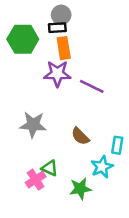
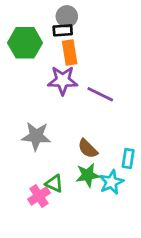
green star: (80, 189) -> (88, 175), moved

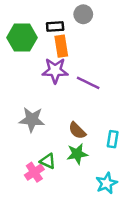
gray circle: (67, 16) -> (83, 14), moved
cyan star: (111, 182) -> (107, 183), moved

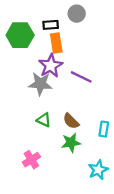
purple star: (55, 71) -> (51, 66), turned -30
gray star: (32, 120) -> (40, 84), moved
green triangle: (48, 161) -> (44, 120), moved

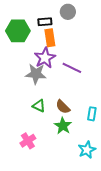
green star: (71, 143) -> (63, 126), turned -30

